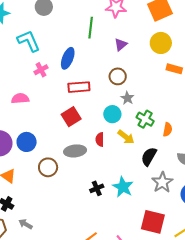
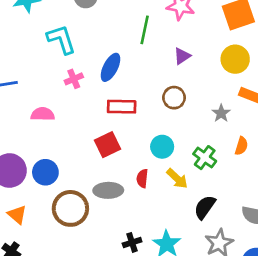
gray star: (127, 98) -> (221, 113), moved
orange semicircle: (168, 130) -> (241, 146), moved
brown circle: (48, 167) -> (70, 208), size x1.4

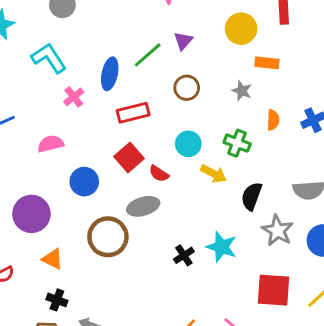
green line: (145, 30) -> (148, 55), moved, turned 52
blue circle: (45, 172) -> (84, 182), moved
red semicircle: (142, 178) -> (159, 174), moved, turned -48

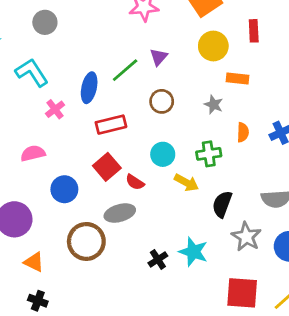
green cross: (237, 143) -> (209, 154), turned -30

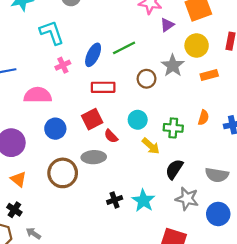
purple triangle: (159, 57) -> (167, 25), moved
orange rectangle: (237, 78) -> (209, 75), turned -35
gray star: (214, 105) -> (173, 66), moved, size x1.5
pink semicircle: (33, 153) -> (38, 95), size x1.4
gray star: (246, 237) -> (187, 199), turned -30

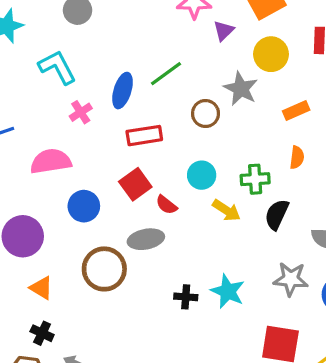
orange rectangle: (209, 75) -> (296, 110), moved
black semicircle: (174, 169) -> (277, 214), moved
black cross: (115, 200) -> (186, 297), turned 32

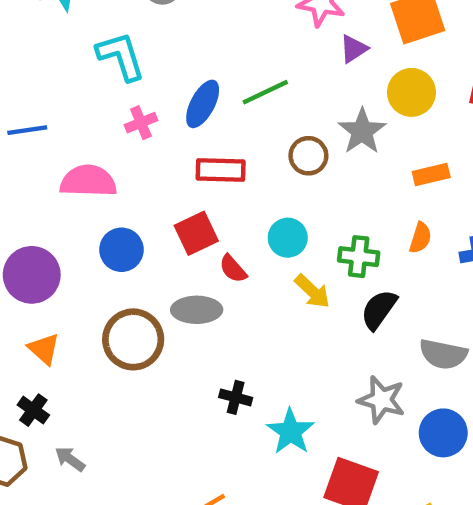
cyan star: (228, 291) -> (291, 432), moved

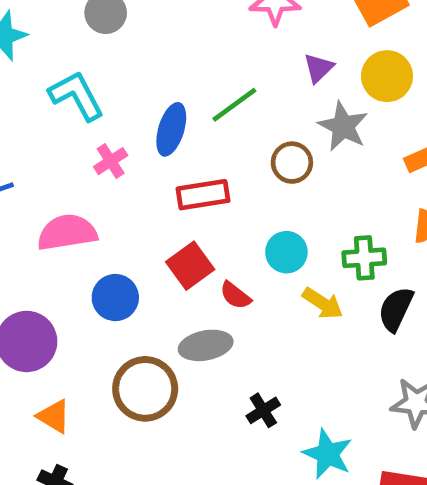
purple triangle: (354, 49) -> (319, 68), moved
black cross: (236, 397) -> (263, 410), moved, turned -36

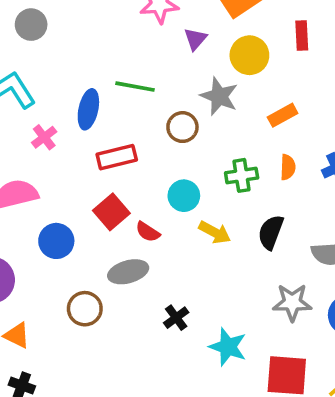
purple triangle: (319, 68) -> (195, 39), moved
green line: (234, 105) -> (135, 87), turned 51
green cross: (364, 258) -> (242, 175), moved
brown circle: (145, 389) -> (85, 309), size x0.7

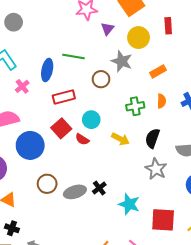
cyan circle: (184, 196) -> (91, 120), moved
blue circle: (56, 241) -> (30, 145), size x1.4
gray ellipse: (128, 272) -> (75, 192), moved
gray star: (292, 302) -> (156, 169), moved, turned 30

